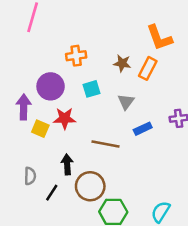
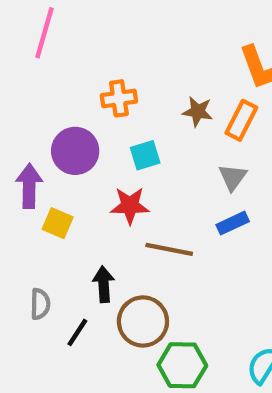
gray triangle: (126, 102) -> (233, 177), moved
red star: (65, 118) -> (130, 206), moved

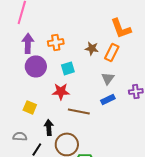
purple arrow: (29, 186) -> (28, 43), moved
yellow square: (58, 223) -> (30, 107), moved
gray semicircle: (40, 304) -> (20, 136), turned -88

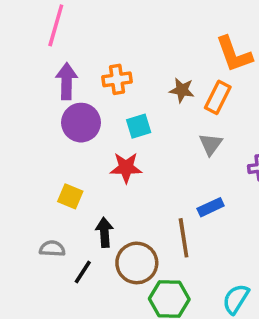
blue rectangle: (108, 99) -> (211, 207), moved
brown line: (79, 111) -> (184, 238), moved, turned 70

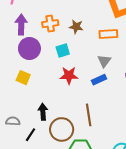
brown star: (182, 90) -> (76, 27), moved
orange rectangle: (218, 97) -> (108, 34), turned 60
red star: (126, 168) -> (69, 75), moved
yellow square: (70, 196) -> (23, 78), moved
blue rectangle: (211, 207) -> (99, 80), moved

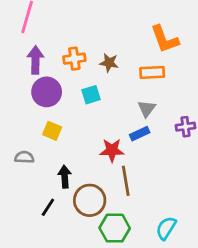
red star: (69, 75) -> (112, 150), moved
yellow square: (23, 78) -> (52, 131), moved
gray semicircle: (13, 121) -> (24, 157), moved

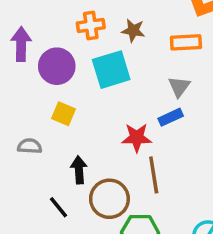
purple arrow: (35, 60) -> (21, 44), moved
cyan square: (91, 95) -> (111, 70), size x1.6
black line: (48, 207) -> (58, 207), turned -72

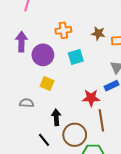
brown star: (133, 31) -> (98, 33), moved
cyan square: (111, 70) -> (76, 57), size x0.7

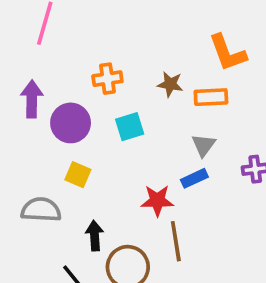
gray semicircle: (27, 103) -> (41, 210), size x1.5

